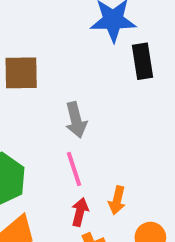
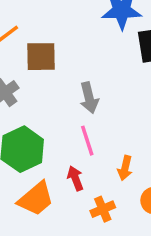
red arrow: (80, 212) -> (75, 178), moved, turned -35

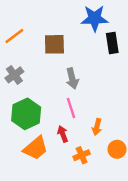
brown square: (41, 57) -> (54, 44), moved

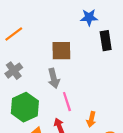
blue star: (95, 18) -> (89, 17), size x0.7
brown square: (54, 44) -> (61, 51), moved
gray arrow: (72, 78) -> (54, 78), moved

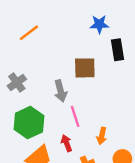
orange line: (14, 34) -> (29, 33), moved
brown square: (61, 51) -> (85, 68), moved

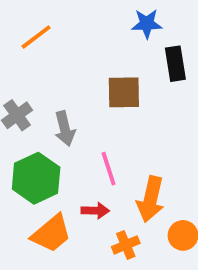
gray arrow: (61, 91) -> (65, 129), moved
orange arrow: (102, 136) -> (151, 199), size x1.6
red arrow: (67, 143) -> (95, 211), turned 112

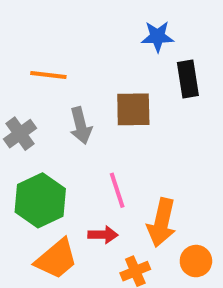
orange line: (36, 37) -> (48, 75), moved, turned 44
gray arrow: (65, 129) -> (81, 126), moved

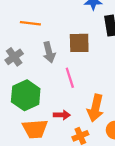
pink line: (117, 190) -> (70, 78), moved
orange trapezoid: (56, 259) -> (35, 129), turned 36

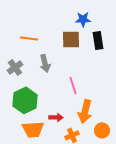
brown square: (79, 43) -> (71, 39), moved
pink line: (70, 78) -> (73, 85), moved

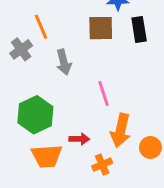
orange line: (29, 38) -> (41, 27), turned 60
gray cross: (15, 67) -> (21, 49), moved
orange circle: (102, 130) -> (150, 147), moved

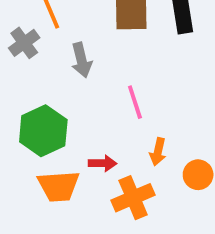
orange arrow: (121, 130) -> (158, 152), size x0.6
orange cross: (102, 165) -> (133, 198), size x1.5

